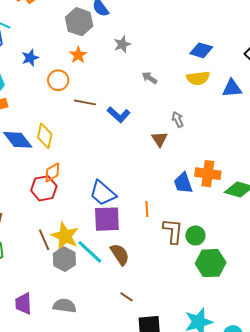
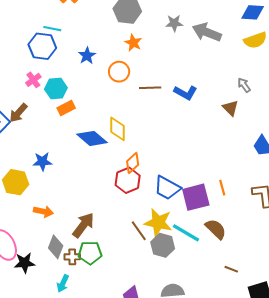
gray star: (122, 44) -> (174, 23), turned 30
gray arrow: (150, 78) -> (207, 32), moved, size x1.8
blue trapezoid: (103, 193) -> (167, 188), moved
orange line: (147, 209) -> (222, 188), moved

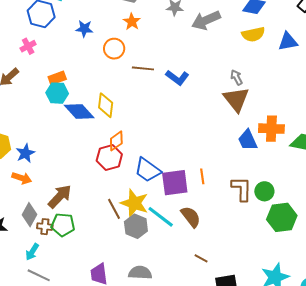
gray arrow: (207, 32) -> (206, 20), turned -52
blue star: (87, 56) -> (84, 29), turned 30
cyan hexagon: (56, 89) -> (57, 93), moved
brown triangle: (230, 108) -> (236, 99), moved, size x1.6
blue star: (42, 161) -> (25, 153), moved, turned -30

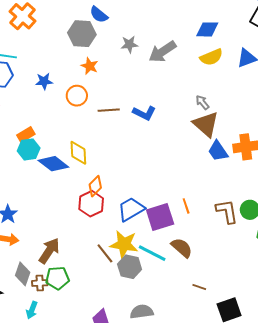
blue trapezoid: (248, 140) -> (218, 151), moved
blue trapezoid: (148, 170) -> (131, 209), turned 124

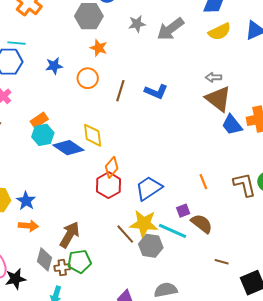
gray arrow: (202, 102) -> (213, 77), turned -49
brown line: (109, 110) -> (120, 91), turned -65
purple square: (160, 217) -> (183, 211), moved, size x0.5

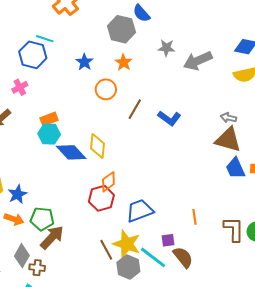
blue star: (54, 66) -> (84, 62), moved, turned 30
brown triangle: (218, 99) -> (228, 140), turned -36
green pentagon: (79, 261) -> (42, 219), moved

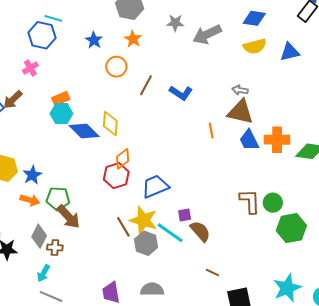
orange line: (194, 217) -> (211, 130), moved
brown arrow: (52, 237) -> (69, 217), turned 96

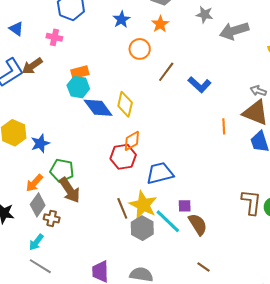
pink cross: (30, 68) -> (54, 37), turned 35
orange arrow: (30, 200) -> (34, 183), moved, turned 108

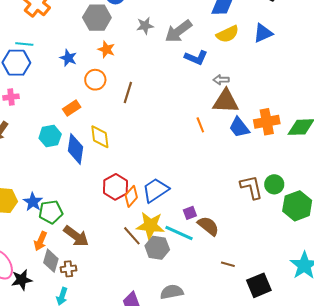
orange rectangle: (80, 72) -> (72, 108), moved
blue L-shape: (199, 85) -> (196, 58), moved
blue diamond: (98, 108) -> (76, 149), turned 64
orange diamond: (132, 141) -> (131, 196), moved
green pentagon: (62, 171) -> (51, 212), moved

